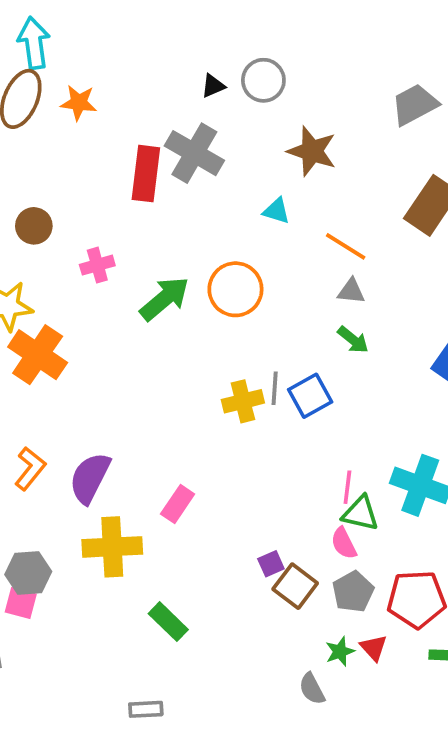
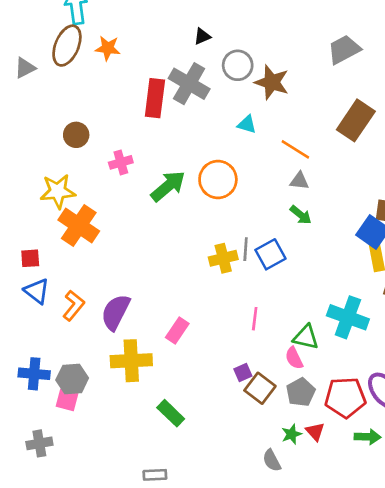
gray circle: (263, 80) -> (238, 65), moved
pink line: (347, 487) -> (255, 319), moved

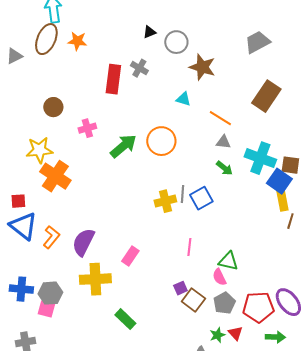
gray circle: (238, 65) -> (176, 42), moved
gray cross: (189, 84) -> (139, 68), size x0.6
blue triangle: (37, 291) -> (23, 226), size x1.4
cyan cross: (348, 317) -> (260, 158), moved

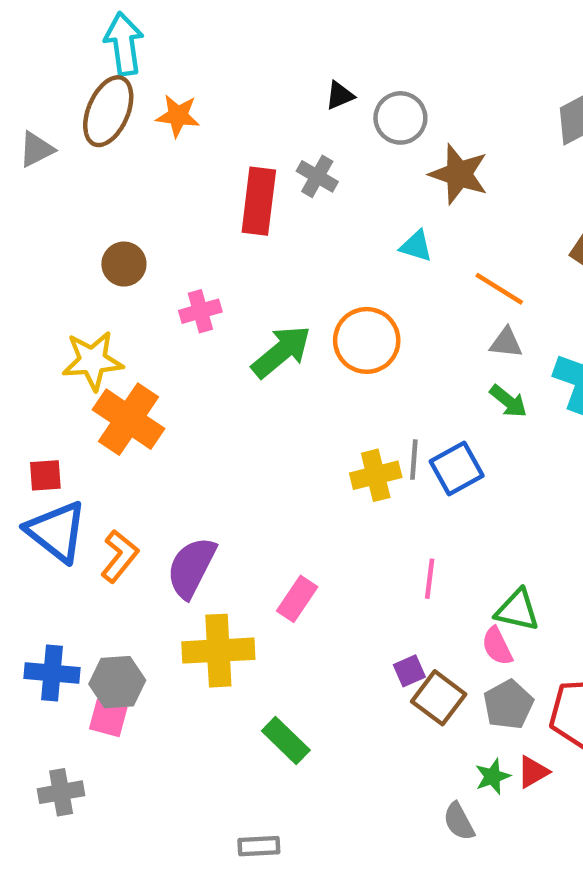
red triangle: (235, 333) -> (533, 772), turned 42

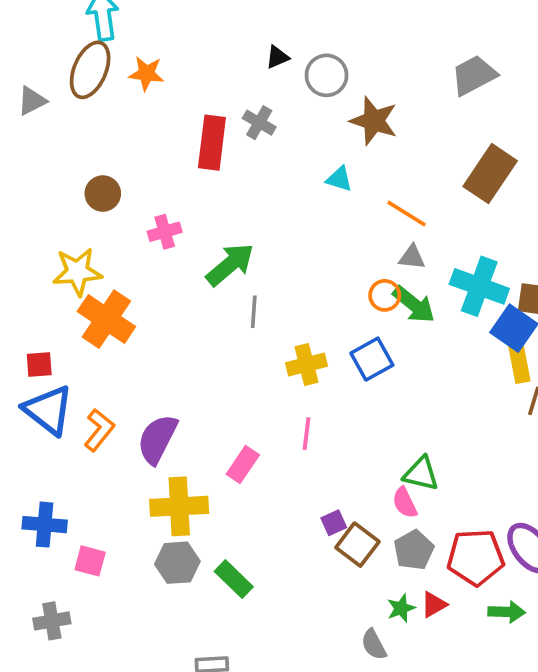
orange circle: (367, 340) -> (385, 295), moved, size x0.6
green arrow: (508, 401) -> (414, 304), size x1.4
gray line: (414, 460) -> (254, 312), moved
pink line: (430, 579) -> (307, 434), moved
gray hexagon: (117, 682) -> (177, 563), moved

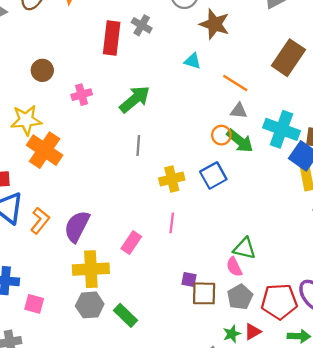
green arrow: (230, 264) -> (135, 99), moved
purple square: (334, 523) -> (189, 280), turned 35
brown square: (357, 545) -> (204, 293), turned -36

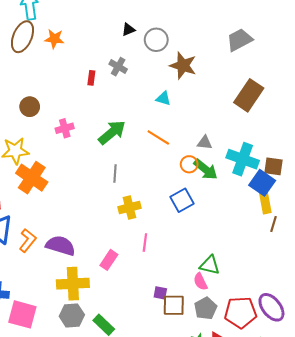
red rectangle: (112, 38) -> (91, 78), size x0.5
orange line: (235, 83) -> (158, 138), moved
yellow cross: (172, 179) -> (129, 207), moved
purple semicircle: (77, 226) -> (61, 246), turned 80
pink square: (34, 304) -> (22, 314), size x1.6

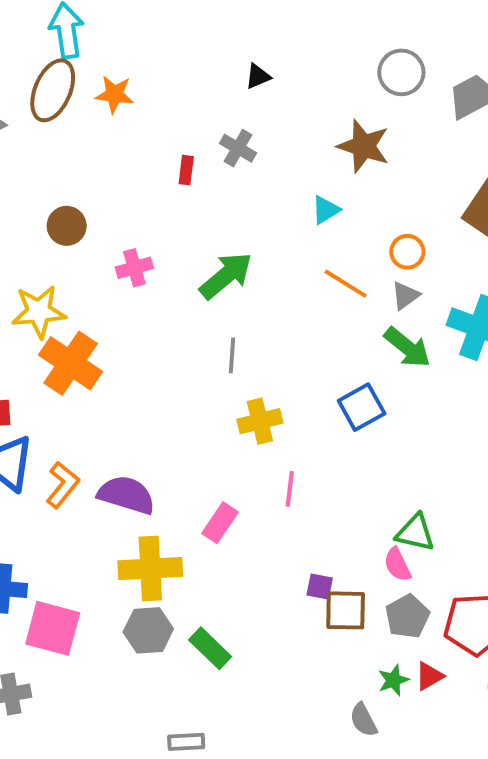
gray circle: (156, 40) -> (401, 72), moved
cyan triangle: (163, 98) -> (326, 210), turned -49
orange line: (158, 138) -> (346, 284), moved
gray triangle: (205, 143) -> (405, 296), turned -42
orange circle: (189, 164) -> (407, 252), moved

